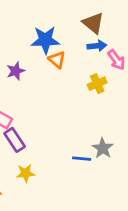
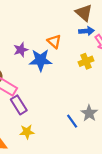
blue star: (45, 40) -> (41, 60), moved
blue line: (82, 159) -> (72, 121), turned 48

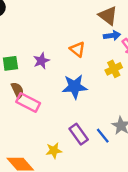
blue star: (41, 60) -> (75, 87), moved
purple rectangle: (19, 105) -> (79, 134), moved

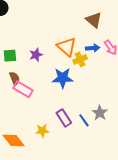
blue arrow: (112, 36) -> (93, 48), moved
orange triangle: (77, 49) -> (67, 47), size x1.5
yellow cross: (114, 69) -> (80, 59), moved

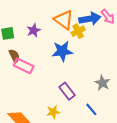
blue arrow: (93, 48) -> (90, 19), size x1.5
blue line: (84, 120) -> (91, 109), moved
yellow star: (42, 131) -> (53, 112), moved

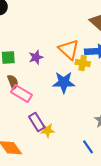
yellow cross: (78, 31) -> (83, 63), turned 32
purple rectangle: (67, 91) -> (37, 122), moved
yellow star: (53, 112) -> (47, 130), moved

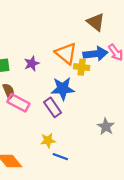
purple rectangle: (37, 122) -> (53, 107), moved
blue line: (88, 147) -> (60, 157), moved, turned -32

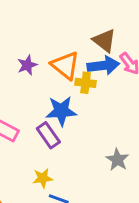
brown triangle: (96, 22) -> (104, 41), moved
purple star: (32, 64) -> (27, 65), moved

